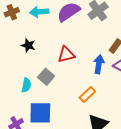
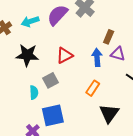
black star: (28, 45) -> (27, 55), size x1.6
gray square: (46, 77) -> (51, 80), turned 35

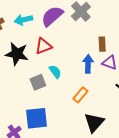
brown rectangle: (109, 37) -> (102, 44), turned -32
red triangle: (65, 55) -> (43, 46), moved
cyan semicircle: (34, 93) -> (55, 72), moved, turned -40

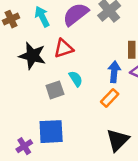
cyan arrow: (23, 20) -> (42, 17), turned 72
orange rectangle: (80, 95) -> (110, 98), moved

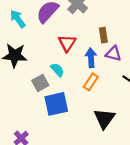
red triangle: (64, 48) -> (67, 43), moved, turned -30
blue square: (51, 132) -> (56, 104), moved

